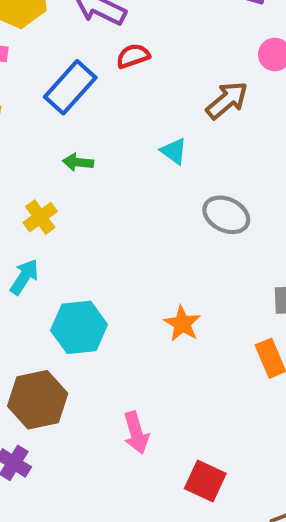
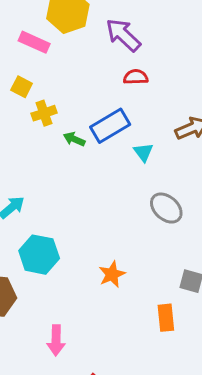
blue rectangle: (70, 87) -> (110, 126), moved
yellow cross: (40, 217) -> (44, 113), moved

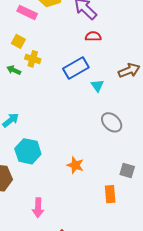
yellow cross: (44, 113) -> (33, 59), turned 35
green arrow: (74, 139) -> (14, 70), moved
orange star: (112, 274) -> (75, 165), turned -30

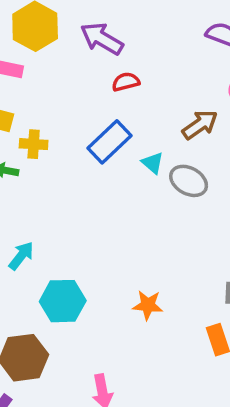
gray ellipse: (112, 122) -> (189, 181), moved

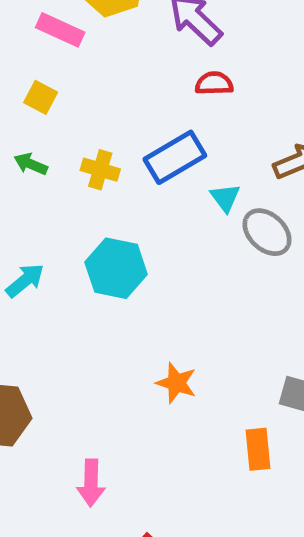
yellow cross: (34, 144) -> (100, 170), moved
cyan hexagon: (63, 301) -> (116, 268), moved

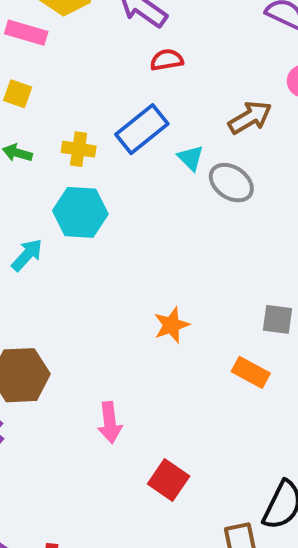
cyan hexagon: (116, 268) -> (80, 212), moved
orange star: (176, 383) -> (171, 325), turned -30
orange rectangle: (258, 449) -> (251, 372), turned -48

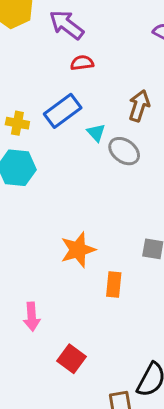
brown arrow: (250, 117) -> (139, 106), turned -44
orange star: (171, 325) -> (78, 250), size x1.4
orange rectangle: (251, 372) -> (114, 284), moved, turned 65

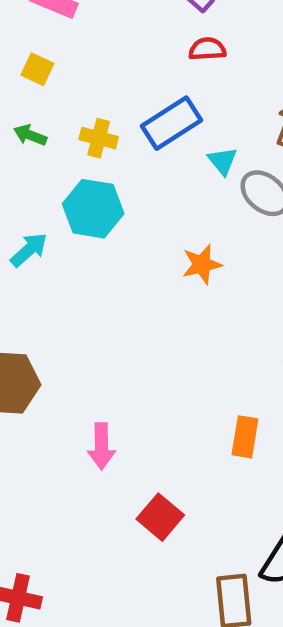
orange star: (78, 250) -> (202, 264), moved, size x0.7
orange rectangle: (114, 284) -> (245, 437), moved

